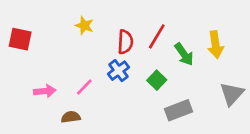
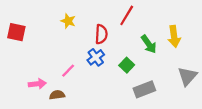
red line: (157, 36) -> (127, 15), moved
pink arrow: (45, 91) -> (37, 84), moved

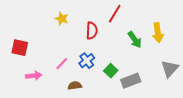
red square: (16, 32) -> (20, 48), moved
blue cross: (96, 57) -> (87, 61), moved
green square: (127, 65) -> (111, 71), moved
brown semicircle: (57, 95) -> (75, 86), moved

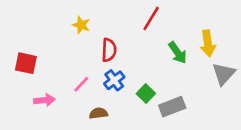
red semicircle: (92, 31) -> (109, 50), moved
gray triangle: (170, 69) -> (224, 74), moved

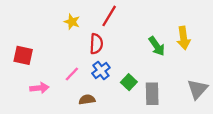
red line: (151, 18) -> (109, 16), moved
gray triangle: (224, 74) -> (197, 89), moved
gray rectangle: (172, 107) -> (152, 94), turned -70

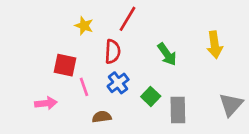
green arrow: (157, 46) -> (167, 54), moved
red square: (23, 55) -> (65, 65), moved
pink line: (72, 74) -> (84, 87), turned -63

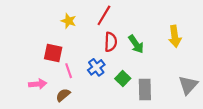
red semicircle: (113, 52) -> (111, 42), moved
brown semicircle: (102, 117) -> (63, 95), moved, turned -32

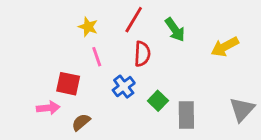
yellow arrow: (175, 36) -> (225, 47), turned 70
green arrow: (136, 44) -> (175, 30), moved
red square: (53, 53) -> (68, 84), moved
pink line: (69, 71) -> (97, 57), moved

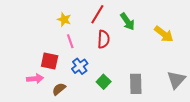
yellow arrow: (225, 47) -> (164, 34), turned -114
blue cross: (124, 87) -> (80, 66), moved
green square: (158, 101) -> (104, 82), moved

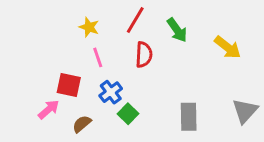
pink arrow: (35, 79) -> (49, 109), turned -35
green square: (104, 82) -> (128, 114), moved

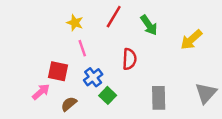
yellow arrow: (228, 47) -> (191, 40), turned 100
red semicircle: (144, 55) -> (129, 59), moved

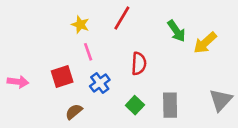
green arrow: (149, 25) -> (177, 31), moved
red square: (58, 71) -> (62, 77), turned -30
pink arrow: (41, 92) -> (18, 82), moved, turned 48
green square: (108, 95) -> (135, 105), moved

